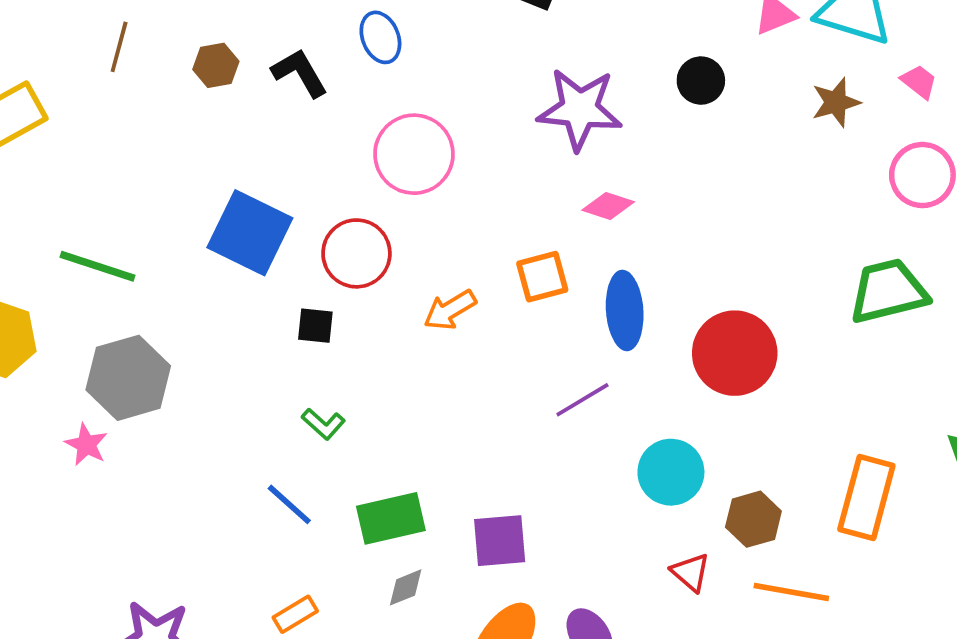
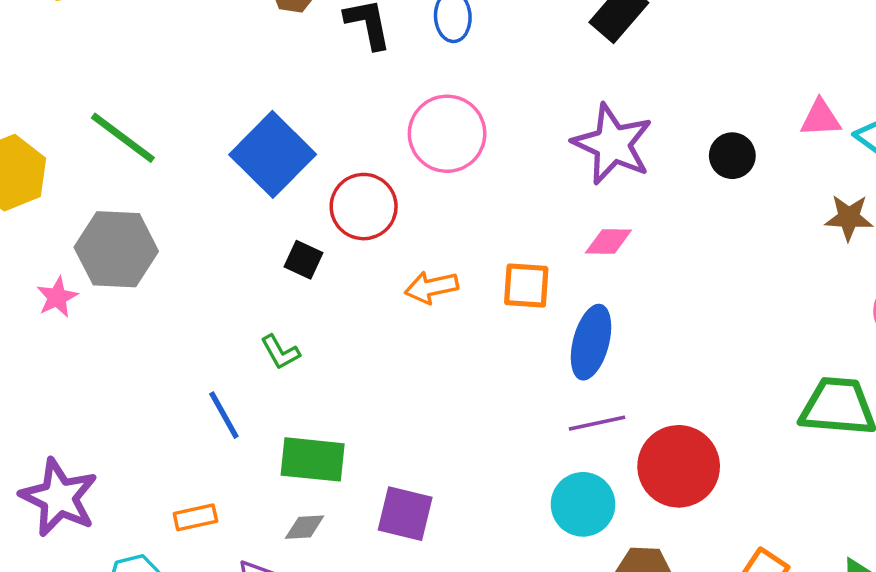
pink diamond: (608, 206) -> (608, 242), turned -36
red circle: (735, 353) -> (679, 466), moved
purple line: (582, 400) -> (597, 423), moved

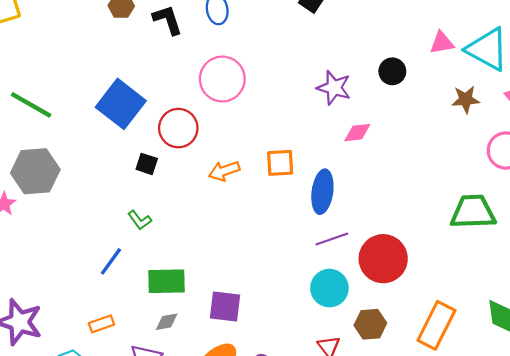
purple star: (613, 144) -> (334, 88), moved, size x0.7
pink diamond: (608, 242) -> (357, 133), moved
blue line: (224, 415) -> (111, 261), turned 72

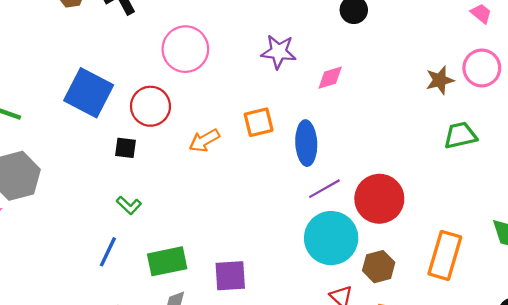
purple star: (334, 88) -> (279, 52), moved
brown star: (466, 99) -> (440, 80), moved
green trapezoid: (473, 212) -> (460, 135), size x0.7
cyan circle: (329, 288) -> (331, 238), size x1.4

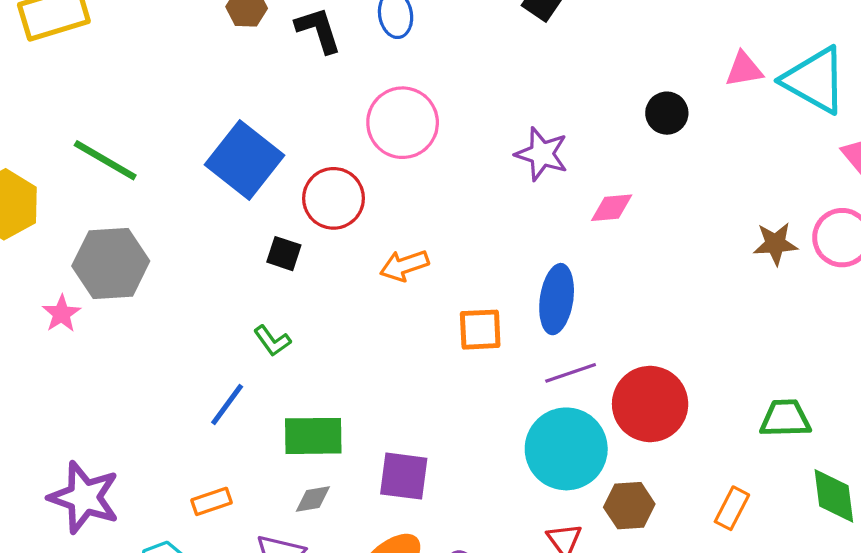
orange square: (259, 122) -> (480, 330), moved
green trapezoid: (460, 135) -> (785, 418), moved
orange rectangle: (445, 255) -> (732, 508), size x0.6

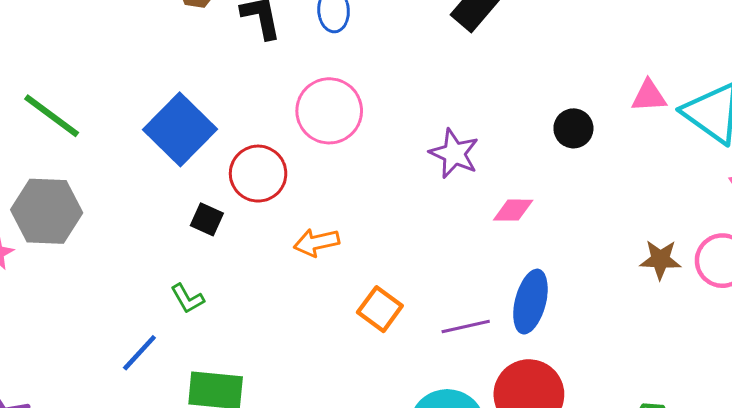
blue ellipse: (557, 299) -> (530, 302), moved
orange square: (480, 330) -> (380, 309), turned 33
purple line: (571, 373) -> (466, 326), moved

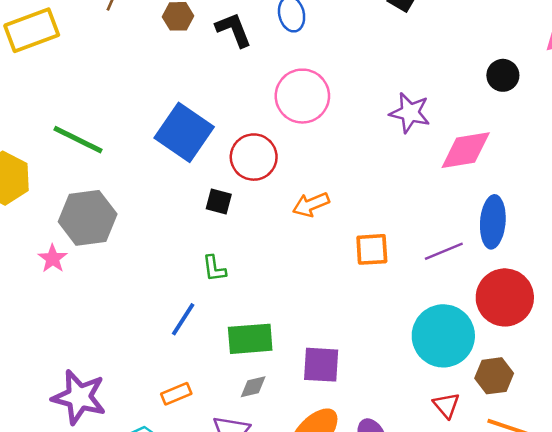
pink diamond: (513, 210) -> (466, 150), size x1.6
green L-shape: (187, 299) -> (214, 268), turned 32
orange square: (380, 309) -> (372, 249), turned -30

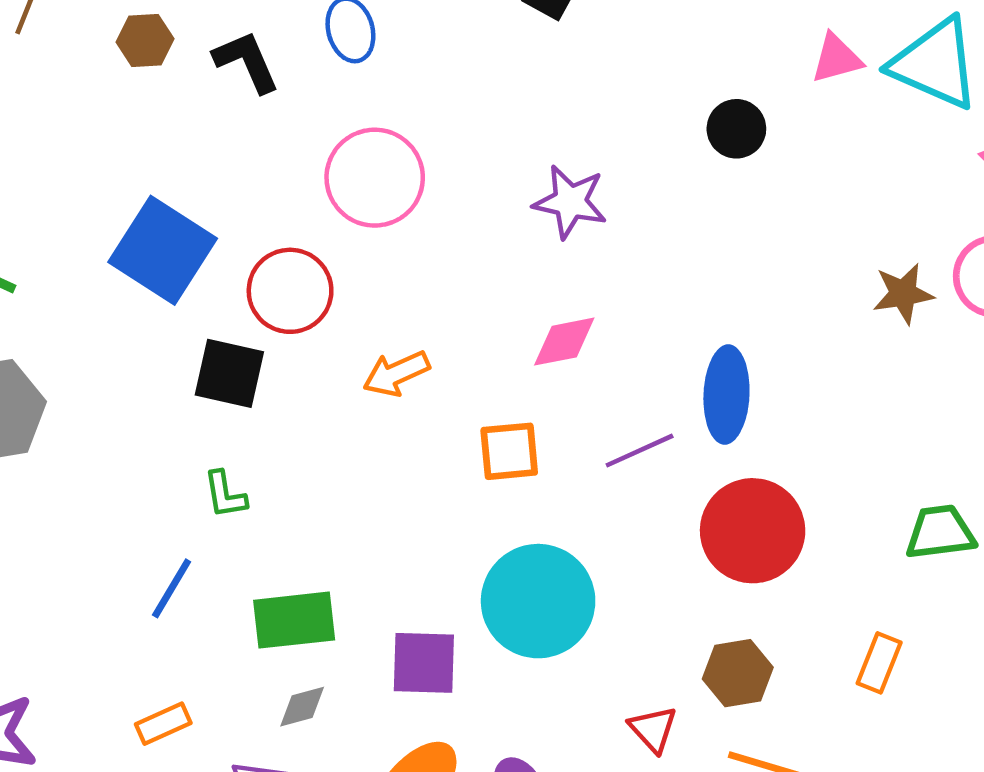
pink diamond: (466, 150) -> (564, 342), moved, size x0.7
black square: (219, 202) -> (229, 373), size x1.5
cyan circle: (443, 336) -> (538, 601), moved

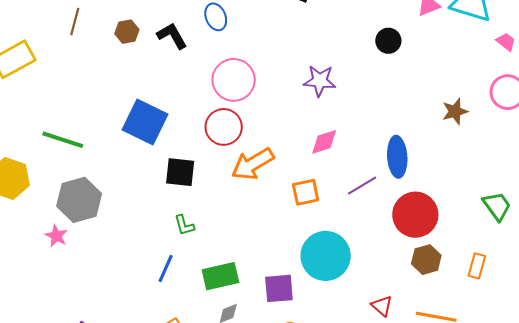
red circle: (290, 291) -> (224, 127), moved
brown star: (903, 294) -> (455, 111), moved
orange arrow: (396, 373) -> (253, 164), size x1.5
green trapezoid: (940, 532) -> (497, 206), turned 68
brown hexagon: (738, 673) -> (426, 260), moved

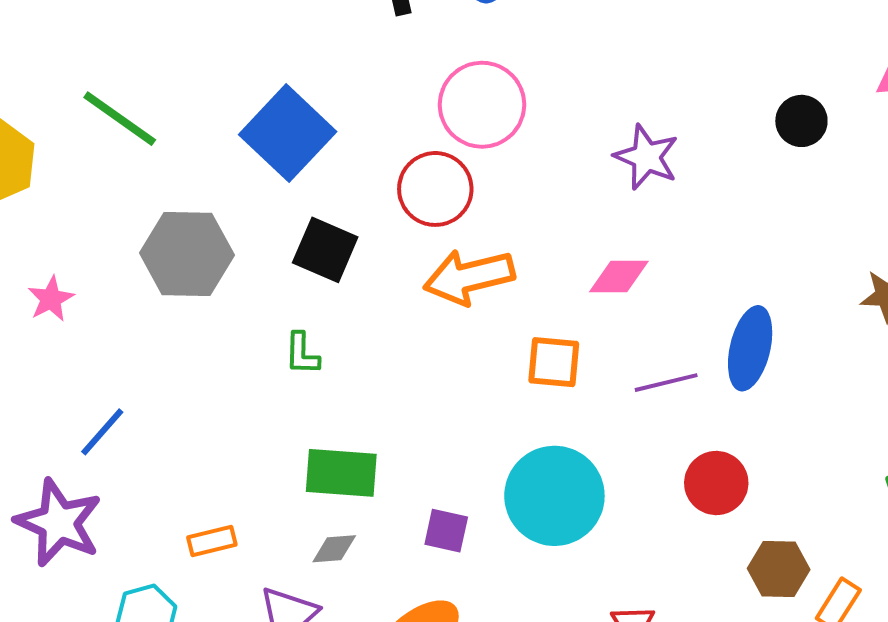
gray hexagon: (79, 200) -> (187, 254), moved
red circle: (415, 215) -> (716, 483), moved, size x0.7
brown hexagon: (426, 260) -> (779, 569), moved
blue line: (166, 269) -> (102, 432), moved
purple square: (279, 288) -> (446, 531), size x0.7

